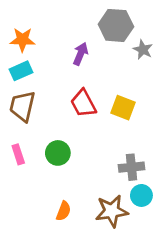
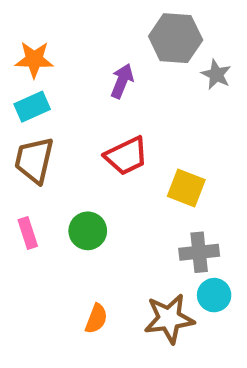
red trapezoid: (83, 103) -> (126, 156), turned -88
yellow square: (123, 108) -> (186, 188), moved

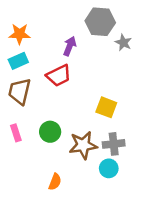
red trapezoid: (126, 156) -> (59, 76), moved
cyan circle: (214, 295) -> (109, 168), moved
brown star: (169, 319) -> (83, 145), moved

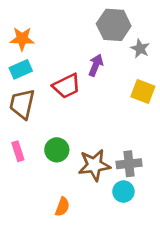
purple arrow: (70, 46) -> (96, 65), moved
yellow square: (106, 107) -> (143, 92), moved

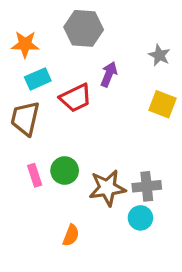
gray hexagon: (114, 25) -> (84, 28), moved
cyan rectangle: (21, 69) -> (38, 79), moved
pink rectangle: (18, 151) -> (35, 175), moved

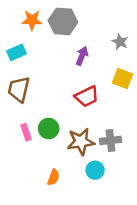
orange star: (25, 44) -> (32, 20), moved
cyan rectangle: (38, 79) -> (16, 52), moved
red trapezoid: (76, 98) -> (87, 96), moved
cyan circle: (140, 218) -> (95, 170), moved

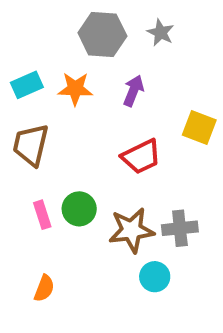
orange star: (32, 20) -> (75, 89), moved
gray star: (120, 42) -> (161, 33), moved
orange semicircle: (53, 177) -> (44, 288), moved

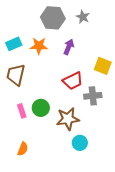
gray cross: (180, 228) -> (93, 96), moved

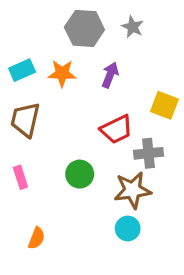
green circle: (41, 108) -> (80, 174), moved
pink rectangle: (22, 111) -> (20, 177), moved
brown star: (68, 119) -> (132, 190), moved

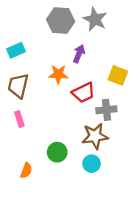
gray star: (132, 27) -> (95, 19), size x1.5
orange star: (62, 73) -> (58, 74), moved
green circle: (80, 174) -> (57, 152), moved
pink rectangle: (20, 177) -> (19, 119), moved

